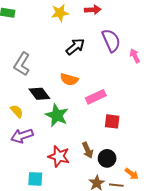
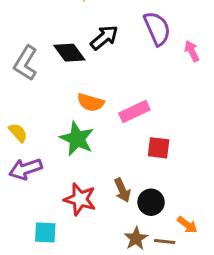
orange semicircle: (69, 79) -> (91, 102), moved
black diamond: (39, 94) -> (69, 53), moved

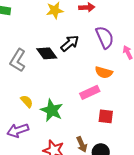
orange semicircle: (91, 102) -> (104, 72), moved
yellow semicircle: (18, 133) -> (27, 101), moved

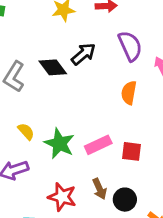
orange semicircle: (104, 72) -> (129, 93), turned 84
pink rectangle: (90, 92) -> (98, 145), moved

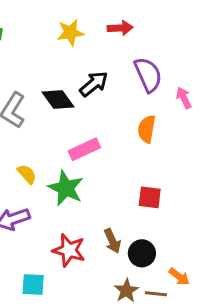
pink rectangle: (98, 145) -> (84, 149), moved

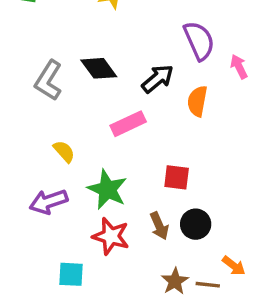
black arrow: (94, 84) -> (158, 79), moved
green star: (66, 188) -> (107, 190), moved
red square: (150, 197) -> (177, 177), moved
black circle: (142, 253) -> (196, 224), moved

